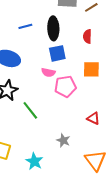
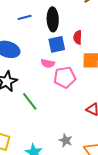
red semicircle: (87, 36) -> (78, 37), moved
gray star: (63, 140) -> (66, 140), moved

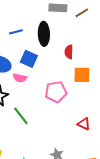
blue square: (57, 44) -> (29, 59), moved, turned 36
pink semicircle: (48, 63) -> (20, 78), moved

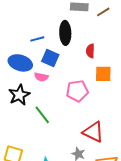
blue line: (16, 32) -> (37, 39), moved
red triangle: (84, 124) -> (93, 132), moved, size x1.6

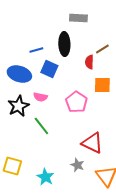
brown line: (103, 12) -> (102, 49), moved
pink semicircle: (41, 77) -> (40, 97), moved
pink pentagon: (77, 91) -> (76, 102), turned -30

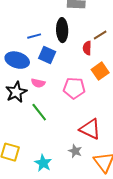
orange square: (102, 85) -> (100, 71), turned -36
pink pentagon: (76, 102) -> (74, 88), turned -30

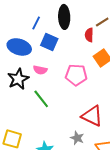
blue line: (34, 36) -> (36, 23), turned -48

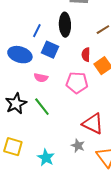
red semicircle: (89, 35) -> (86, 55), moved
black star: (18, 79) -> (16, 104), moved

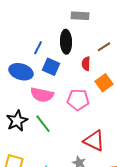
red semicircle: (86, 55) -> (86, 64), moved
pink semicircle: (41, 78) -> (42, 95), size x1.6

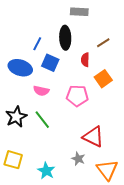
pink semicircle: (42, 95) -> (41, 91), size x0.7

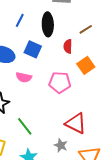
blue line: (37, 44) -> (20, 20), moved
green line: (42, 120) -> (25, 126), moved

